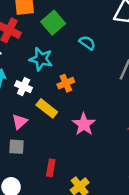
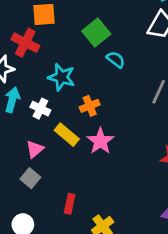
green square: (53, 23) -> (96, 33), moved
pink star: (84, 124) -> (100, 141), moved
gray square: (16, 147) -> (30, 178), turned 35

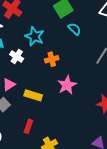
yellow rectangle: (67, 135) -> (33, 95), moved, turned -30
pink star: (100, 141) -> (67, 85), moved

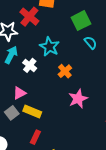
orange cross: (52, 59) -> (65, 71), turned -32
yellow rectangle: (33, 95) -> (32, 111), moved

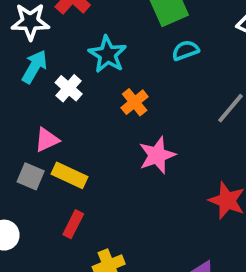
cyan semicircle: (90, 43) -> (185, 50), turned -72
gray square: (12, 113) -> (31, 176), turned -32

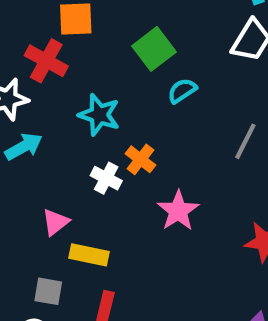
cyan arrow: (34, 67) -> (24, 147), turned 44
white cross: (69, 88) -> (106, 178), moved
gray square: (31, 176) -> (48, 291), moved

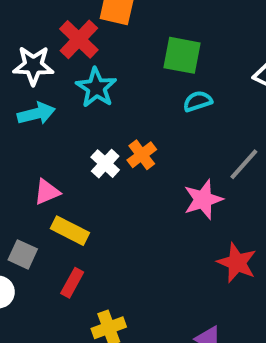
green square: (154, 49) -> (182, 55), turned 33
cyan star: (99, 115) -> (96, 88), moved
pink star: (178, 211) -> (203, 199), moved

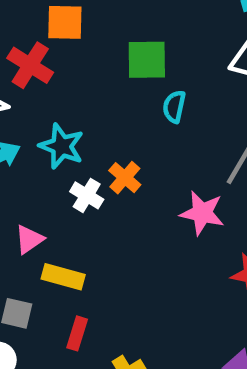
cyan star: (96, 88) -> (62, 146), moved
cyan semicircle: (198, 101) -> (174, 107), turned -48
pink star: (203, 199) -> (202, 213), turned -30

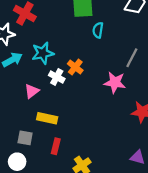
cyan star: (62, 146) -> (43, 53), turned -30
pink triangle: (29, 239) -> (32, 91), moved

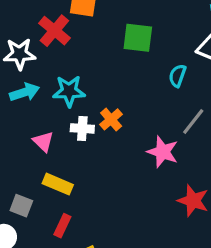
cyan semicircle: (98, 30) -> (177, 76), moved
white cross: (57, 77) -> (82, 128), turned -35
pink triangle: (32, 91) -> (43, 142), turned -49

